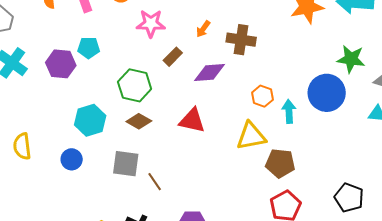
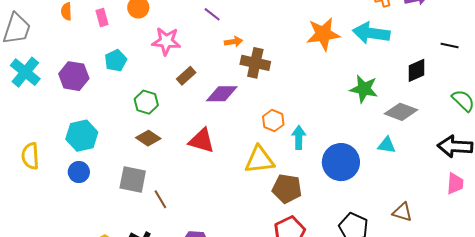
orange arrow: (203, 29) -> (233, 42), moved, turned -138
cyan pentagon: (89, 48) -> (116, 61), moved, turned -30
green hexagon: (135, 85) -> (146, 102), size x0.7
blue circle: (327, 93) -> (341, 162), moved
cyan hexagon: (90, 120) -> (82, 136), moved

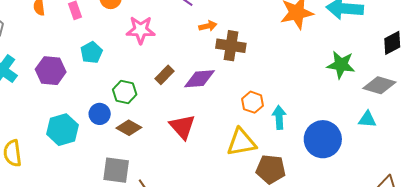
brown rectangle: (186, 76) -> (165, 75), moved
red triangle: (202, 141) -> (182, 127), turned 36
blue circle: (79, 172) -> (100, 114), moved

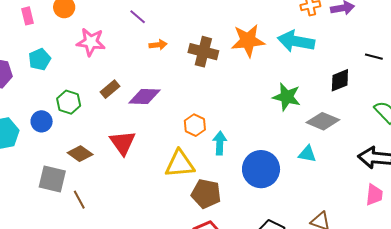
brown cross: (231, 46) -> (203, 52), moved
brown diamond: (129, 128) -> (80, 154), moved

